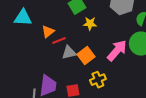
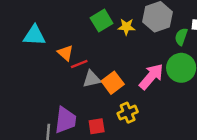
yellow star: (90, 24) -> (126, 27), moved
orange triangle: (48, 32) -> (65, 53), turned -40

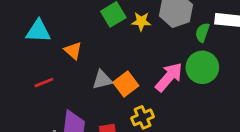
red line: (79, 64) -> (44, 83), moved

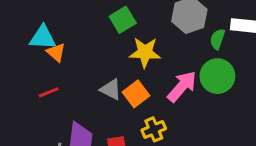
yellow star: (141, 21) -> (145, 52), moved, size x1.5
orange triangle: (73, 51) -> (56, 52), moved
gray triangle: (102, 80) -> (111, 89), turned 40

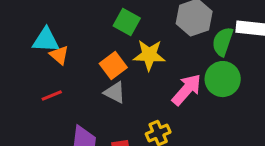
green square: (123, 20) -> (127, 22), turned -30
green semicircle: (217, 39) -> (223, 42), size x1.4
orange square: (136, 94) -> (113, 66), moved

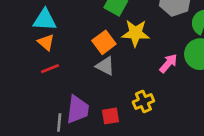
orange triangle: (59, 55) -> (46, 42), moved
pink arrow: (187, 90) -> (168, 63), size x0.7

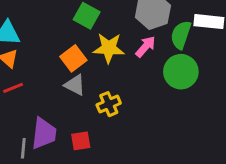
pink arrow: (168, 63) -> (146, 47), moved
yellow cross: (143, 101) -> (109, 104), moved

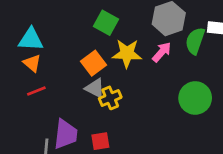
green circle: (181, 72) -> (195, 98), moved
yellow cross: (109, 104) -> (110, 98), moved

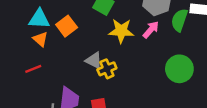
orange square: (93, 63) -> (67, 26), moved
red line: (36, 91) -> (33, 69), moved

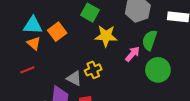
green semicircle: (179, 20) -> (149, 40), moved
pink arrow: (151, 30) -> (132, 54), moved
gray triangle: (94, 60) -> (74, 78), moved

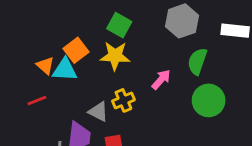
cyan triangle: (33, 25) -> (65, 70), moved
yellow star: (106, 36) -> (115, 56), moved
pink arrow: (132, 54) -> (161, 80), moved

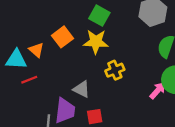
cyan triangle: (65, 70) -> (16, 60), moved
pink arrow: (161, 80) -> (158, 90), moved
yellow cross: (123, 100) -> (115, 70), moved

